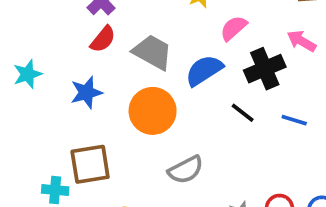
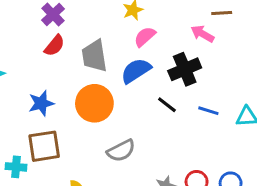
pink semicircle: (233, 28) -> (145, 37), moved
pink arrow: (302, 41) -> (202, 34), moved
gray trapezoid: (153, 52) -> (94, 56), turned -128
blue star: (86, 93) -> (41, 103), moved

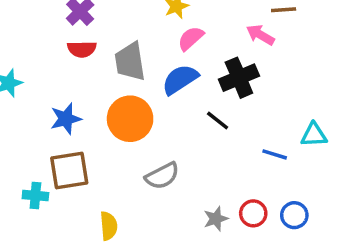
red semicircle: (54, 46) -> (82, 49), turned 50
blue line: (208, 111) -> (275, 154), moved

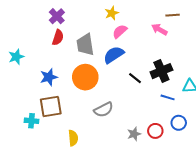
red semicircle: (82, 49) -> (58, 38), turned -70
black cross: (239, 78) -> (161, 71), moved
blue circle: (294, 215) -> (179, 123), moved

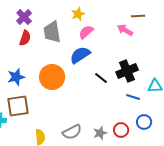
gray trapezoid: (85, 45) -> (52, 32), moved
gray semicircle: (104, 110) -> (72, 132), moved

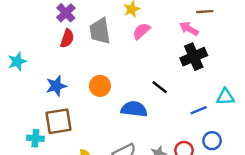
blue semicircle: (80, 55) -> (134, 109), moved, turned 40
black cross: (127, 71) -> (194, 57), moved
orange circle: (52, 77) -> (100, 86), size x0.7
blue line: (133, 97) -> (199, 110), turned -40

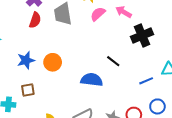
pink arrow: (189, 29) -> (124, 12), moved
orange circle: (100, 86) -> (53, 62), moved
brown square: (59, 121) -> (28, 90), size x0.6

